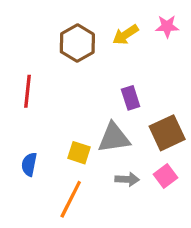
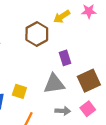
brown hexagon: (77, 43) -> (37, 34), moved
yellow square: (79, 153) -> (19, 91), moved

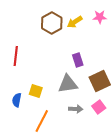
brown hexagon: (37, 34) -> (52, 23), moved

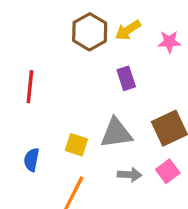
pink star: (100, 17) -> (169, 42), moved
purple rectangle: (78, 60) -> (126, 78), moved
yellow square: (36, 91) -> (76, 145), moved

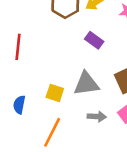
purple rectangle: (126, 78) -> (94, 40), turned -36

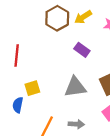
yellow square: (55, 93) -> (32, 88), moved, turned -35
gray arrow: (97, 117) -> (76, 124), moved

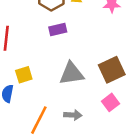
purple rectangle: (82, 50) -> (58, 29), moved, turned -49

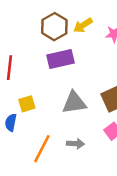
purple rectangle: (58, 29) -> (61, 59), size x1.5

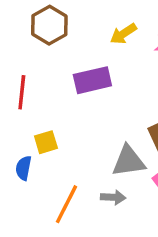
brown hexagon: (54, 27) -> (49, 25), moved
gray triangle: (74, 103) -> (129, 161), moved

